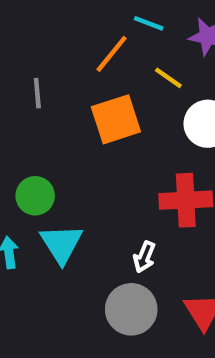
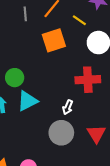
gray line: (37, 93) -> (25, 14), moved
cyan triangle: (61, 244) -> (27, 101), turned 35

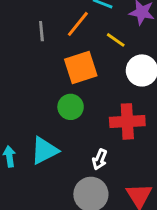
green circle: (15, 78) -> (71, 107), moved

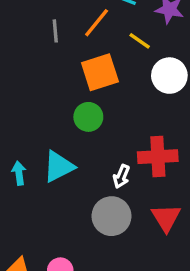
red cross: (127, 121) -> (158, 157), moved

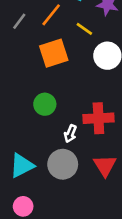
gray line: (55, 31) -> (19, 21), turned 42
green circle: (88, 117) -> (45, 104), moved
cyan triangle: (59, 167) -> (22, 166), moved

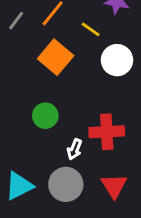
orange square: (54, 53) -> (56, 57), turned -32

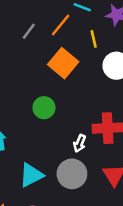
yellow line: (91, 29) -> (94, 39), turned 42
green circle: (45, 116) -> (44, 108), moved

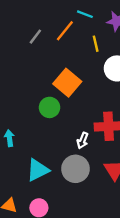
orange square: (63, 63) -> (67, 83), moved

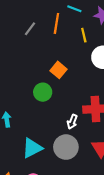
orange line: (65, 31) -> (56, 23), turned -30
orange square: (67, 83) -> (59, 70), size x0.7

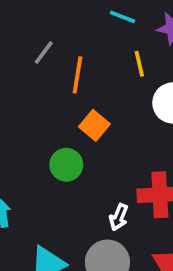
orange line: (56, 23) -> (78, 75), moved

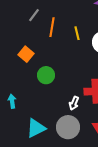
yellow line: (139, 64) -> (77, 33), moved
orange square: (94, 125) -> (26, 54), moved

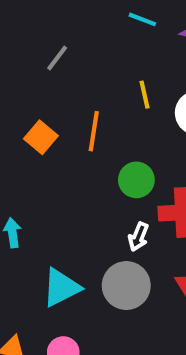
orange line: (52, 27) -> (94, 131), moved
green circle: (46, 75) -> (136, 180), moved

